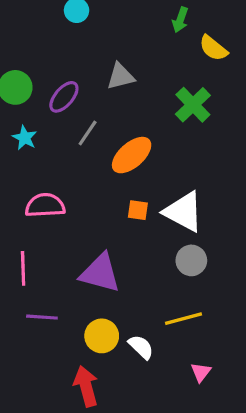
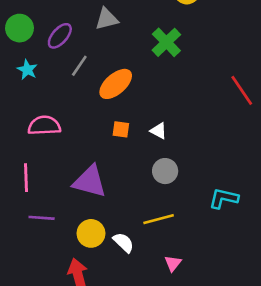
white triangle: (183, 212) -> (159, 131), size x0.5

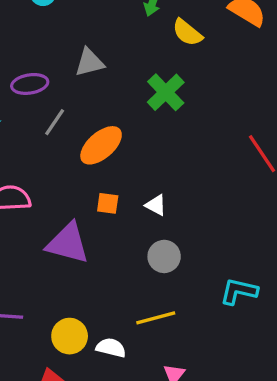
purple ellipse: (60, 36) -> (30, 84), turned 40
purple triangle: (90, 181) -> (68, 243), moved
white semicircle: (123, 243) -> (111, 348), turned -30

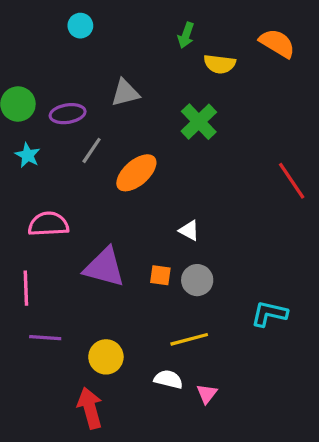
yellow semicircle: (187, 33) -> (220, 64), turned -32
orange square: (108, 203) -> (160, 275), moved
white semicircle: (111, 348) -> (168, 379), moved

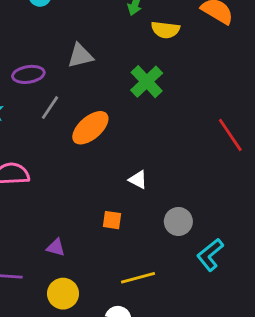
purple triangle: (104, 267) -> (56, 247), moved, size x0.5
gray circle: (197, 280) -> (178, 221), moved
cyan L-shape: (269, 314) -> (210, 255), turned -52

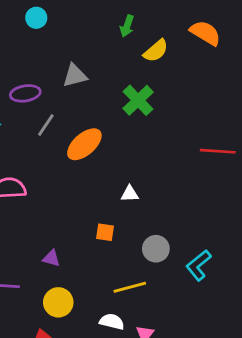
yellow semicircle: (165, 30) -> (156, 51), turned -48
red line: (230, 135) -> (218, 151), turned -52
white triangle: (138, 180) -> (130, 194), turned -30
gray circle: (178, 221) -> (156, 249), moved

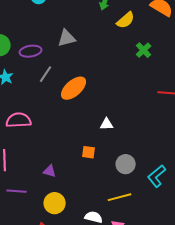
green cross: (138, 100) -> (144, 50), moved, size x0.7
yellow line: (130, 287) -> (120, 197), moved

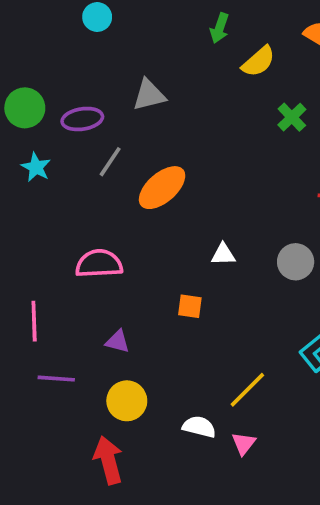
pink semicircle: (19, 120) -> (99, 264), moved
gray circle: (126, 164) -> (296, 262), moved
yellow line: (120, 197) -> (247, 390), turned -30

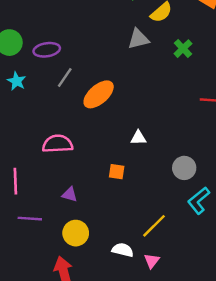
gray triangle: (149, 95) -> (138, 39), moved
gray circle: (296, 262) -> (184, 168), moved

